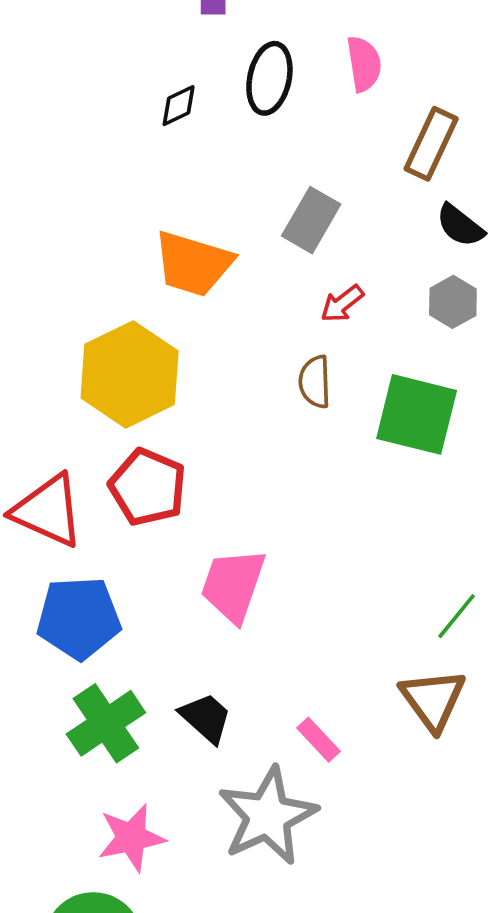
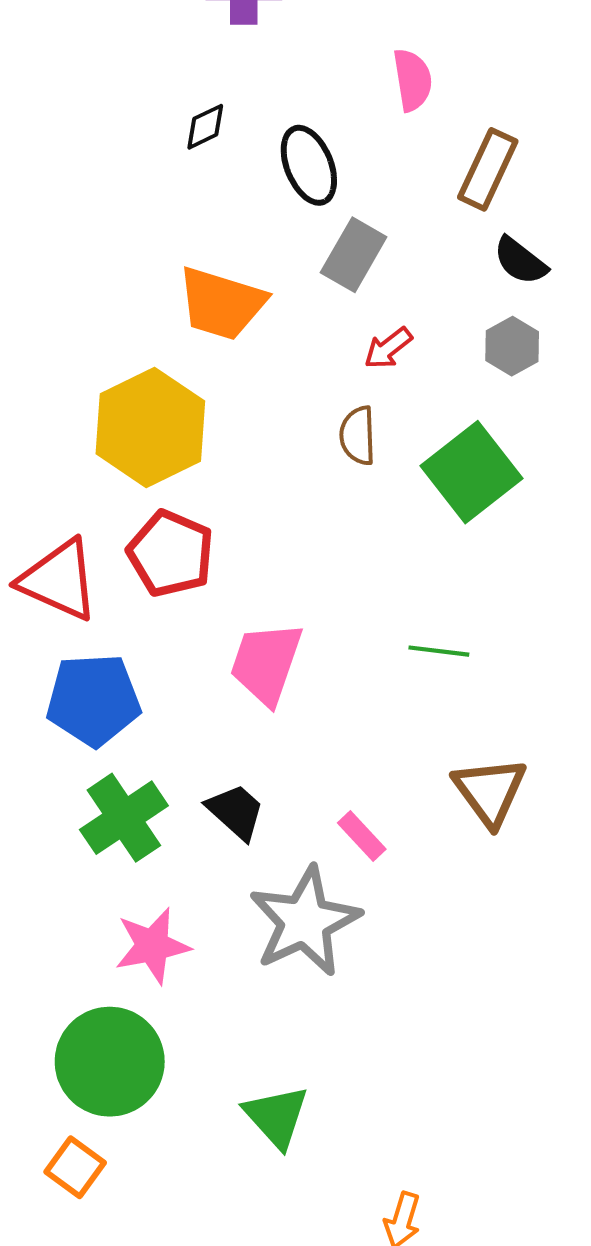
black ellipse: (269, 78) -> (309, 165), moved, turned -34
green square: (417, 414) -> (471, 472), turned 38
green line: (457, 616) -> (439, 651), moved, turned 58

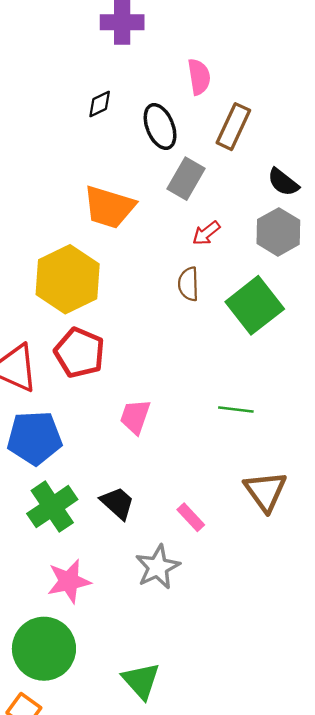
pink semicircle: (413, 80) -> (199, 77), moved
brown rectangle: (488, 169) -> (233, 127), moved
gray hexagon: (512, 346) -> (278, 232), size x1.4
pink trapezoid: (266, 663) -> (135, 417), size x0.7
gray star: (305, 921) -> (158, 567), size x0.7

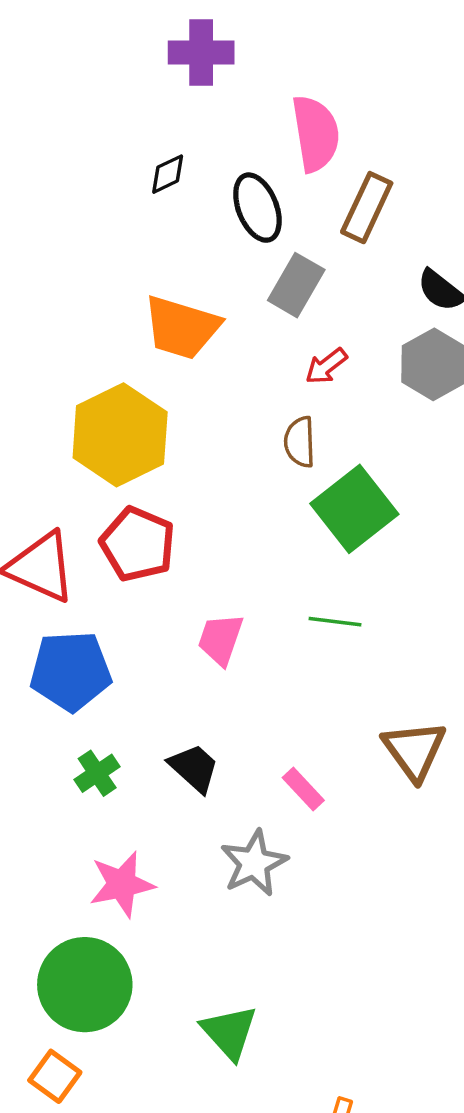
pink semicircle: (199, 77) -> (316, 134), size x1.4
green square: (255, 305) -> (354, 509), moved
green line: (236, 410) -> (335, 622), moved
green cross: (52, 507) -> (97, 773), size x0.6

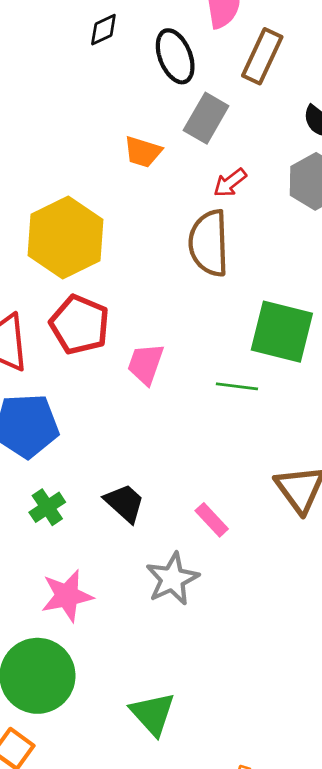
orange trapezoid: (182, 327) -> (143, 152), moved, size x0.6
brown semicircle: (300, 442) -> (209, 243), size x1.6
green square: (354, 509) -> (282, 332), moved, turned -38
pink trapezoid: (220, 639) -> (146, 364), moved

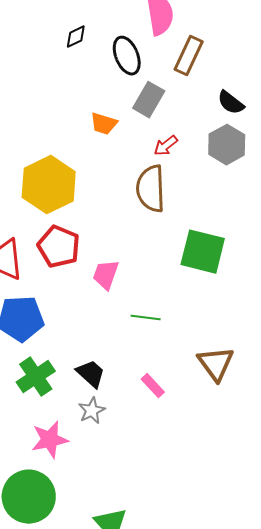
green line: (237, 386) -> (146, 318), moved
green cross: (47, 507) -> (36, 377), size x1.5
gray star: (172, 579) -> (92, 411), moved, size x0.7

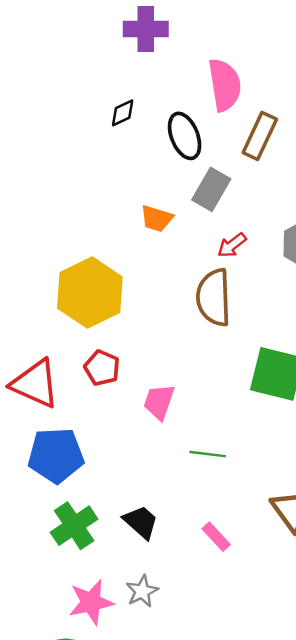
red pentagon: (59, 247) -> (102, 368), size x0.7
gray star: (92, 411) -> (142, 591), moved

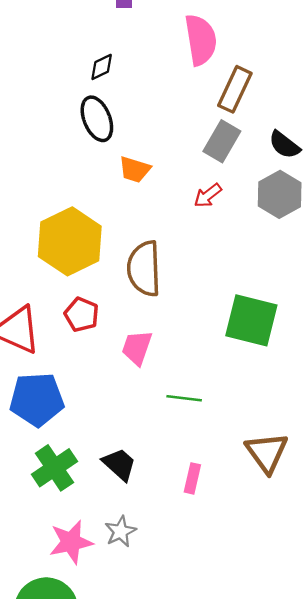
black ellipse: (185, 136) -> (97, 119), moved
gray rectangle: (211, 189) -> (222, 141), moved
brown semicircle: (214, 297) -> (144, 269), moved
pink rectangle: (216, 537) -> (192, 478), turned 56

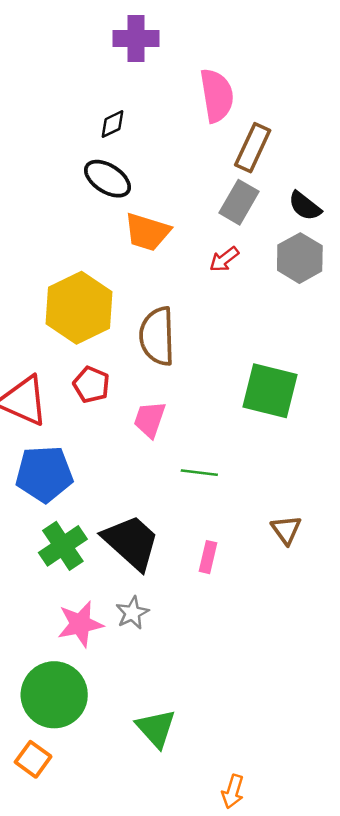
black ellipse: (97, 119) -> (108, 179), turned -36
orange trapezoid: (135, 170) -> (147, 232), size x1.4
brown triangle: (267, 452) -> (286, 530), size x0.7
black trapezoid: (119, 464) -> (131, 542), size x1.6

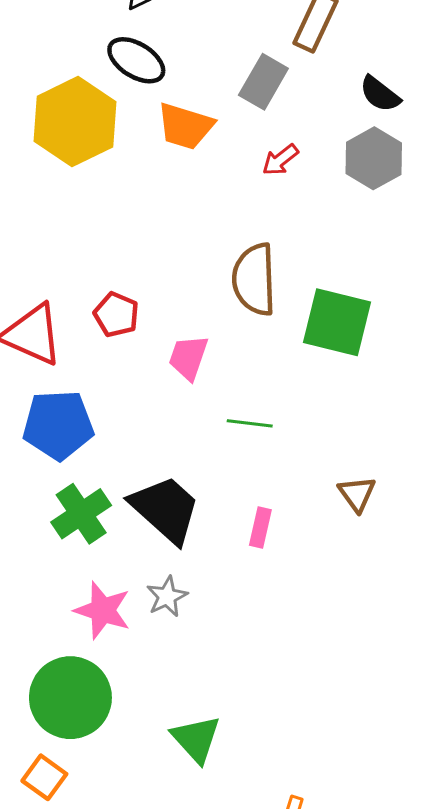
gray rectangle: (239, 202) -> (263, 82), moved
yellow hexagon: (79, 308) -> (75, 122), moved
brown semicircle: (157, 336) -> (254, 279), moved
pink star: (80, 624) -> (103, 610), turned 30

